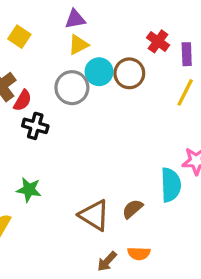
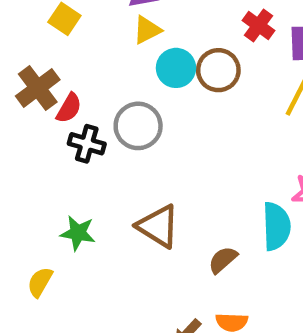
gray circle: (72, 88) -> (138, 126), moved
brown triangle: (94, 215) -> (158, 226), moved

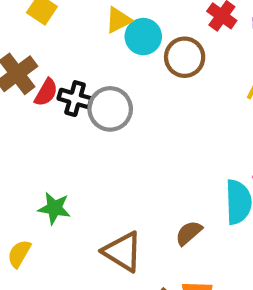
cyan circle: (176, 68) -> (143, 37), moved
black cross: (87, 144) -> (75, 99), moved
brown triangle: (158, 226) -> (123, 252), moved

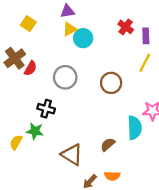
brown circle: (185, 57) -> (111, 83), moved
black cross: (75, 99) -> (46, 109), moved
yellow semicircle: (19, 254) -> (16, 142), moved

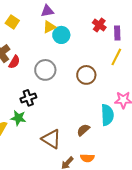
black cross: (46, 109) -> (28, 98), turned -35

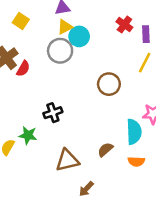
gray circle: (45, 70) -> (60, 51), moved
black cross: (28, 98) -> (53, 113), moved
brown triangle: (51, 139) -> (67, 160), turned -45
orange semicircle: (87, 158) -> (136, 162), moved

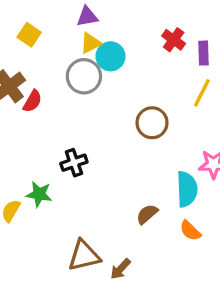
brown triangle: (67, 160) -> (84, 256), moved
orange semicircle: (136, 162) -> (190, 231), turned 42

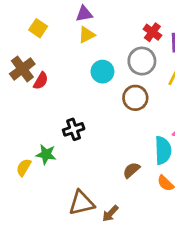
cyan circle: (110, 56) -> (102, 72), moved
gray circle: (84, 76) -> (142, 61), moved

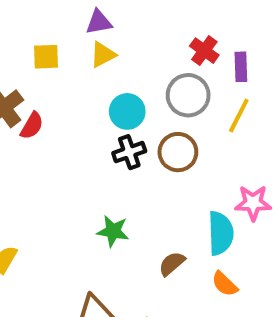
yellow square: (38, 28) -> (46, 57), moved, turned -36
black cross: (74, 129) -> (129, 152), moved
green star: (46, 154) -> (113, 231), moved

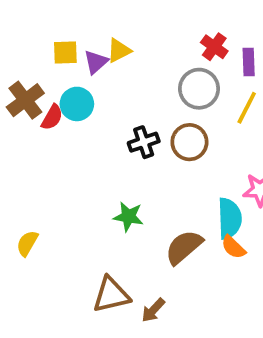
purple triangle: (99, 22) -> (96, 62), moved, turned -32
cyan circle: (127, 111) -> (77, 104), moved
brown semicircle: (172, 264) -> (184, 247), size x1.5
orange semicircle: (225, 284) -> (233, 247), moved

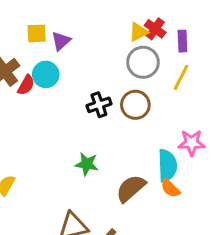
yellow triangle: (119, 51) -> (138, 32), moved

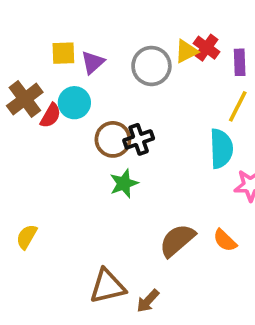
gray circle: (143, 62) -> (151, 66), moved
brown circle: (135, 105) -> (113, 139), moved
green star: (87, 164) -> (124, 183), moved, turned -30
cyan semicircle: (167, 166) -> (221, 149), moved

